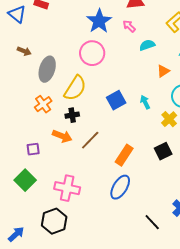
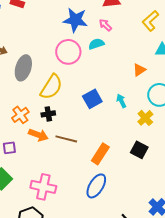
blue star: (99, 21) -> (75, 20), turned -30
cyan semicircle: (147, 45) -> (96, 44), moved
orange cross: (43, 104) -> (20, 115), moved
brown line: (90, 140) -> (66, 139), turned 60
black square: (163, 151) -> (139, 150), turned -36

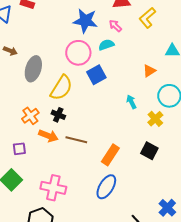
yellow L-shape: (150, 21) -> (147, 18), moved
blue square: (92, 99) -> (96, 75), moved
black cross: (48, 114) -> (58, 115), turned 32

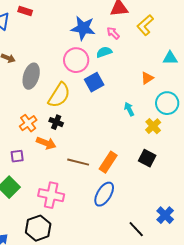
brown line: (76, 140) -> (78, 162), moved

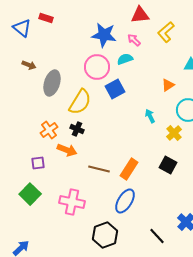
black hexagon: (38, 228) -> (105, 235), moved

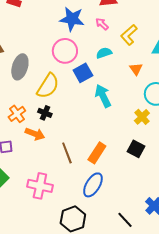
yellow L-shape: (166, 32) -> (129, 35), moved
cyan semicircle: (125, 59) -> (104, 53), moved
orange triangle: (168, 85) -> (136, 69), turned -32
cyan arrow: (150, 116) -> (103, 96), moved, size x1.6
brown line: (99, 169) -> (67, 153), turned 55

